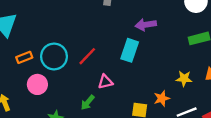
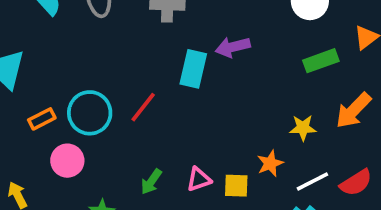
cyan rectangle: (130, 50) -> (193, 69), moved
pink triangle: (105, 82) -> (199, 179), moved

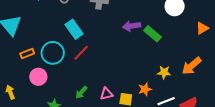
green rectangle: (321, 61) -> (152, 34), moved, turned 54
cyan rectangle: (193, 69) -> (74, 29), moved, turned -54

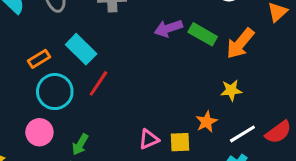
orange rectangle: (27, 54) -> (39, 59), moved
orange arrow: (192, 66) -> (240, 43), moved
green arrow: (81, 92) -> (80, 144), moved

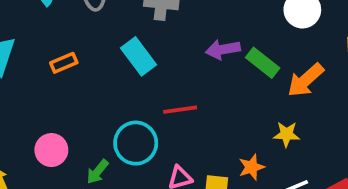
cyan rectangle: (81, 49) -> (139, 56), moved
red line: (98, 83) -> (180, 110), moved, turned 40
cyan circle: (55, 92) -> (136, 143), moved

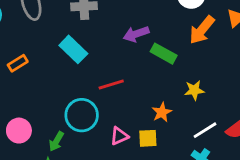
green rectangle: (263, 63) -> (164, 54), moved
orange arrow: (306, 80) -> (202, 30), moved
orange star: (252, 167) -> (162, 112), moved

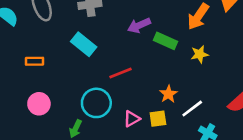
orange rectangle: (18, 63) -> (34, 61), turned 36
yellow star: (194, 90) -> (200, 54), moved
white line: (205, 130) -> (192, 109), moved
pink circle: (19, 131) -> (39, 104), moved

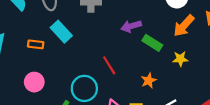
cyan rectangle: (84, 44) -> (61, 32), moved
red line: (121, 73) -> (109, 65), turned 72
orange star: (168, 94) -> (149, 81), moved

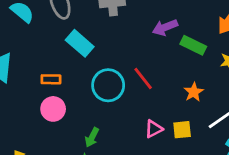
orange rectangle: (36, 44) -> (51, 79), moved
cyan circle: (84, 88) -> (108, 85), moved

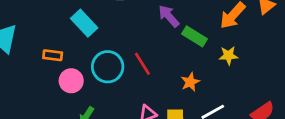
purple arrow: (165, 27) -> (169, 16), turned 65
pink circle: (53, 109) -> (71, 81), moved

